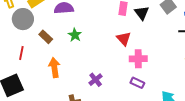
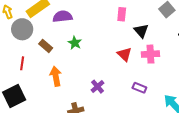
black triangle: (142, 13) -> (141, 31), moved
red triangle: (124, 39) -> (124, 54), moved
pink cross: (138, 59) -> (150, 54), moved

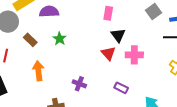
black triangle: (141, 31) -> (118, 35), moved
purple cross: (97, 87) -> (79, 84), turned -32

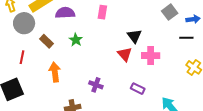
pink rectangle: (108, 13) -> (102, 12), moved

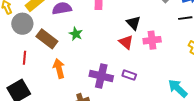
brown rectangle: (47, 41) -> (47, 39), size x1.5
purple cross: (96, 85) -> (101, 76), size x1.6
purple rectangle: (138, 89) -> (129, 75), moved

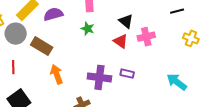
green star: (76, 34) -> (88, 29), moved
red line: (25, 58) -> (13, 67), moved

